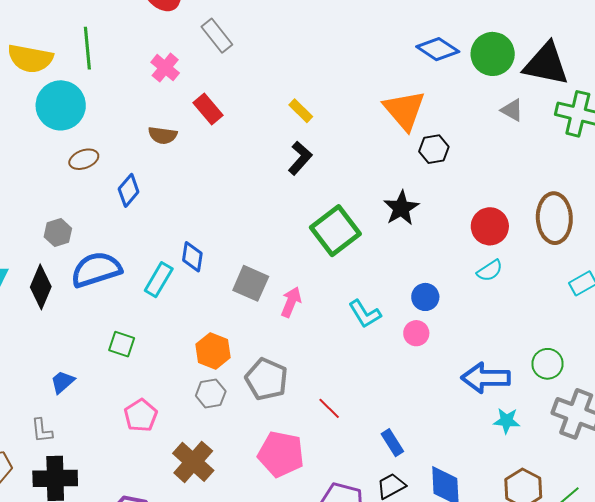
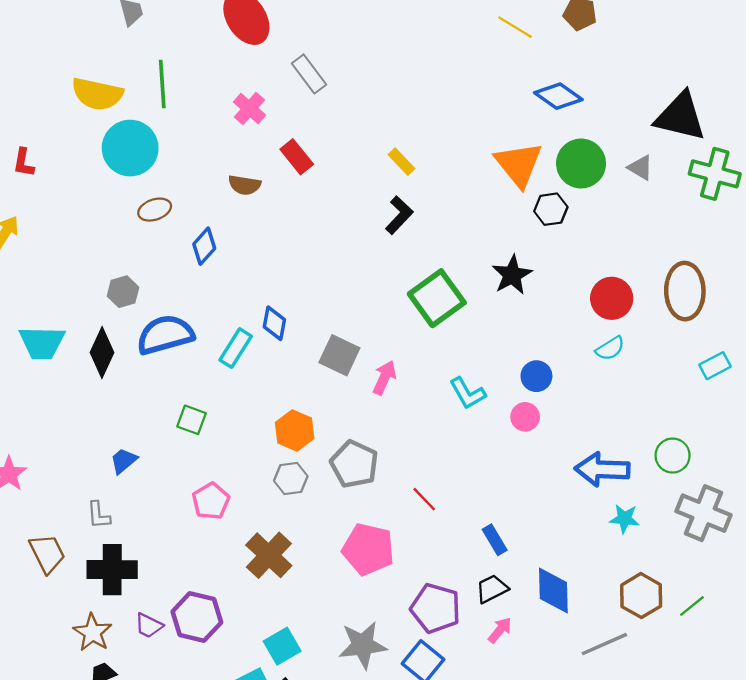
green circle: (493, 54) -> (581, 164), moved

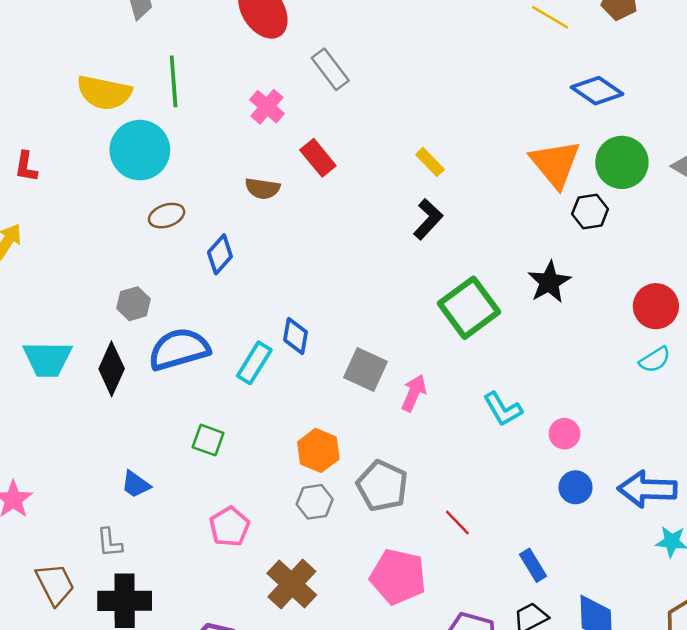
blue circle: (536, 376) -> (576, 487), moved
blue trapezoid: (124, 461) -> (136, 484), turned -104

